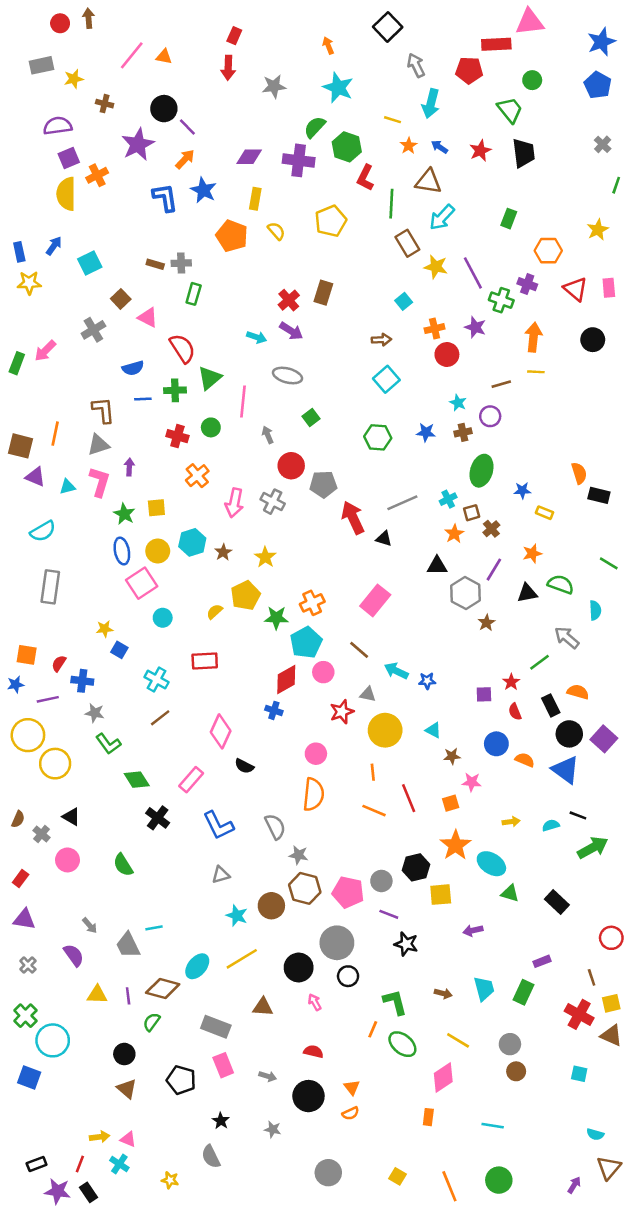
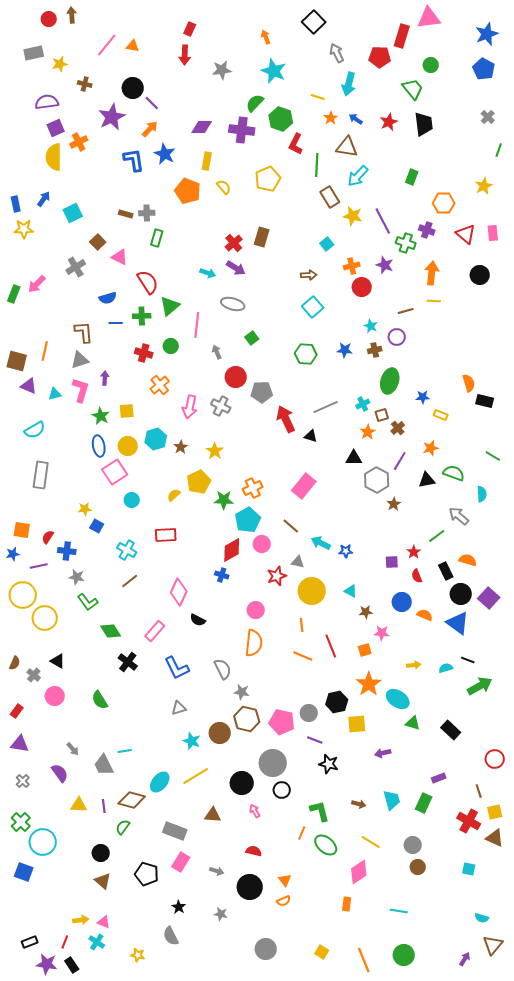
red rectangle: (496, 44) -> (402, 36), turned -70
pink rectangle: (223, 1065) -> (181, 862), turned 54

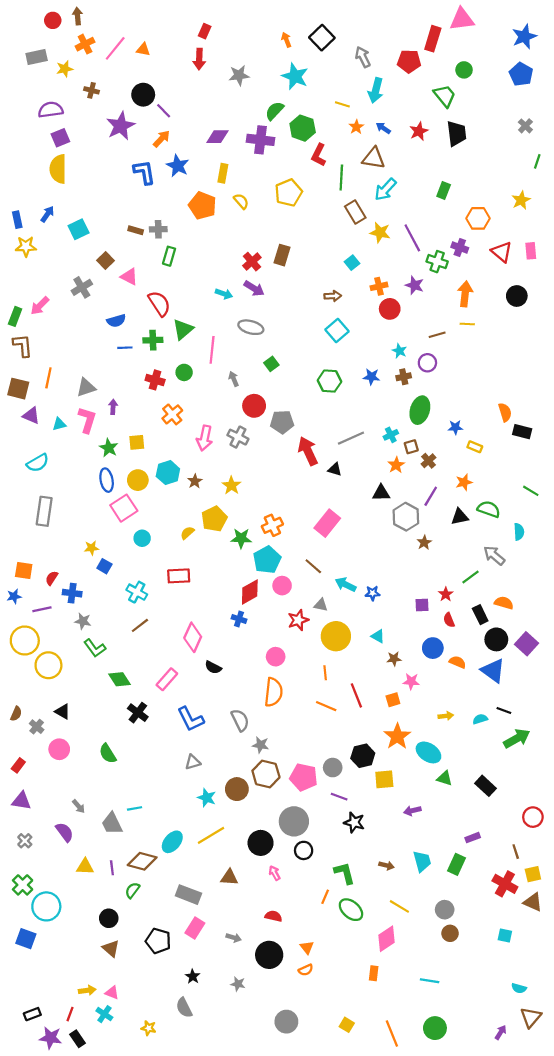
black square: (314, 22) -> (322, 38), moved
orange cross: (79, 142) -> (85, 44), moved
brown L-shape: (84, 332) -> (23, 346), moved

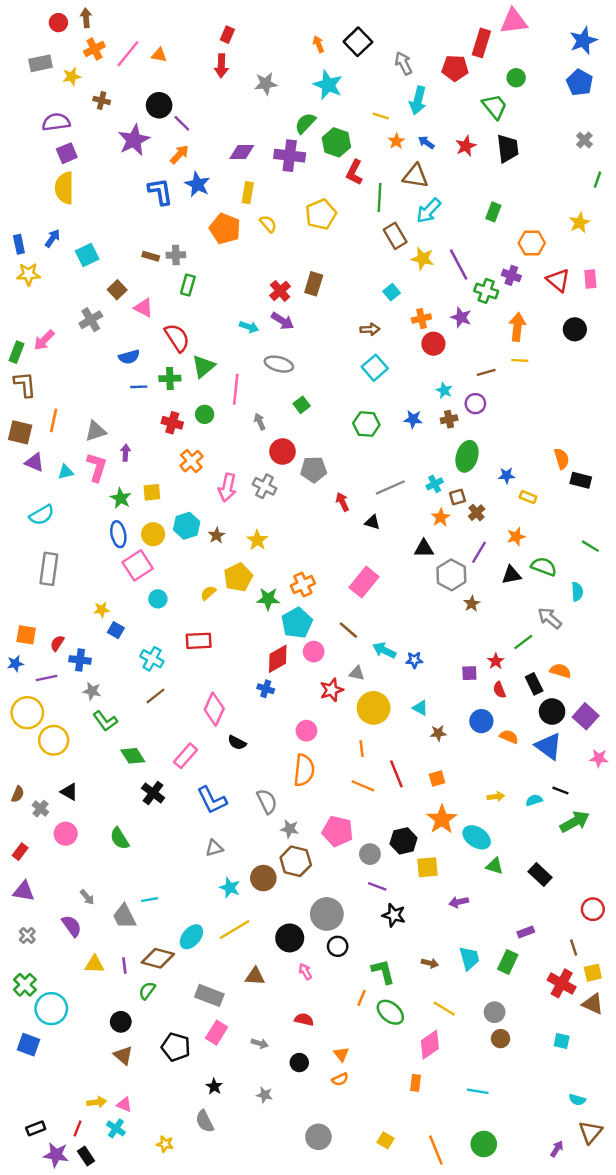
red arrow: (308, 451) -> (342, 502), size x0.6
pink star: (411, 681) -> (599, 758), moved
pink pentagon: (304, 777) -> (338, 831), moved
black circle: (269, 955) -> (299, 1063), size x0.6

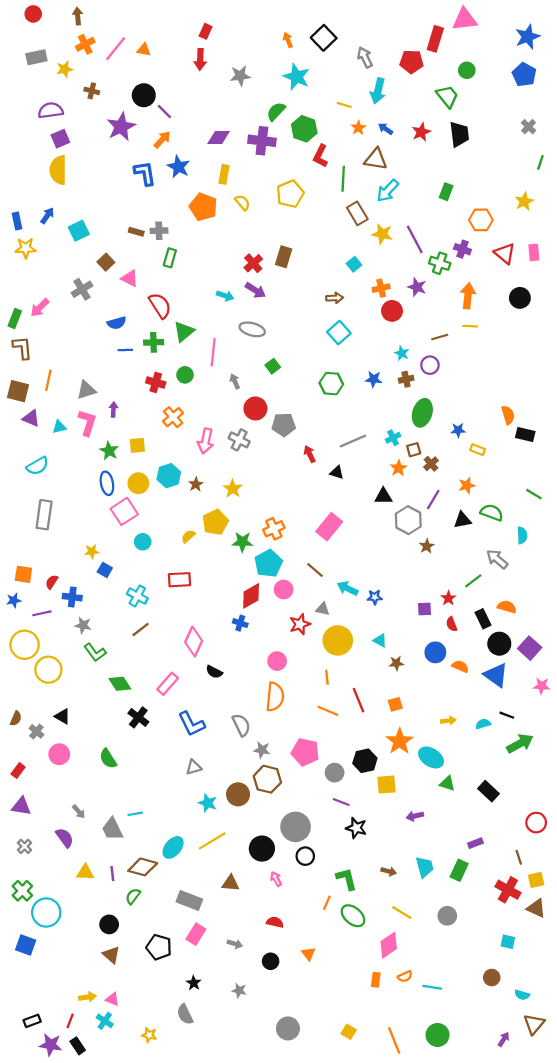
red circle: (58, 23) -> (33, 14), moved
brown circle: (501, 1039) -> (492, 978), moved
orange semicircle: (340, 1079) -> (405, 976), moved

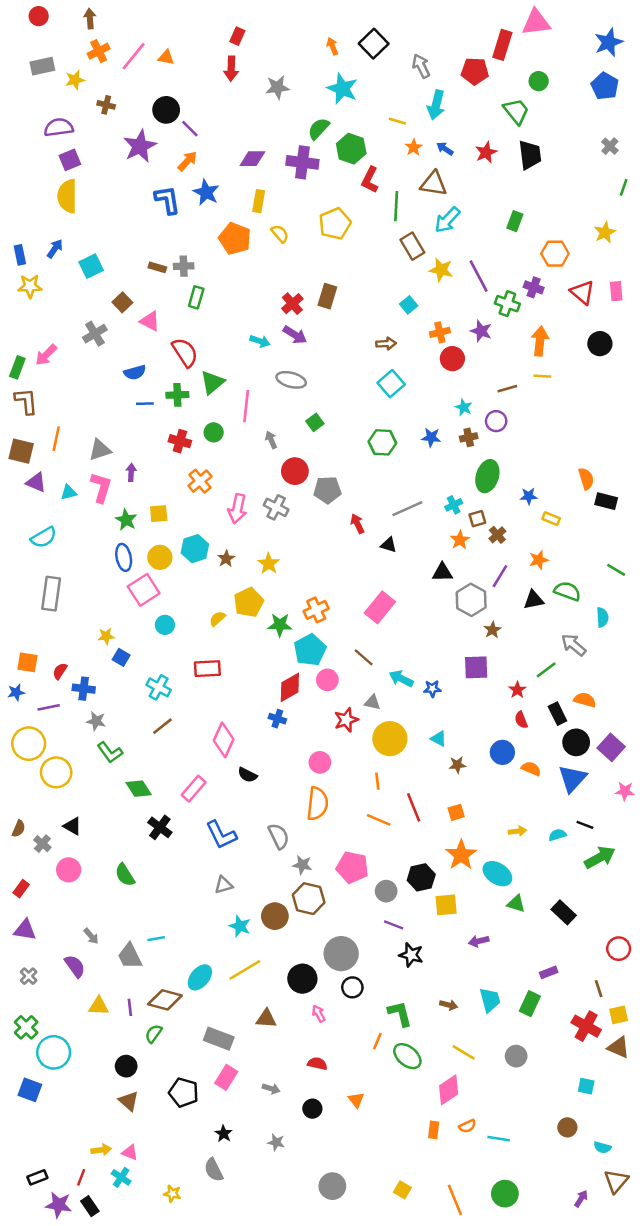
purple square: (425, 609) -> (476, 667), moved, size x1.5
blue triangle: (496, 675) -> (572, 779), turned 36

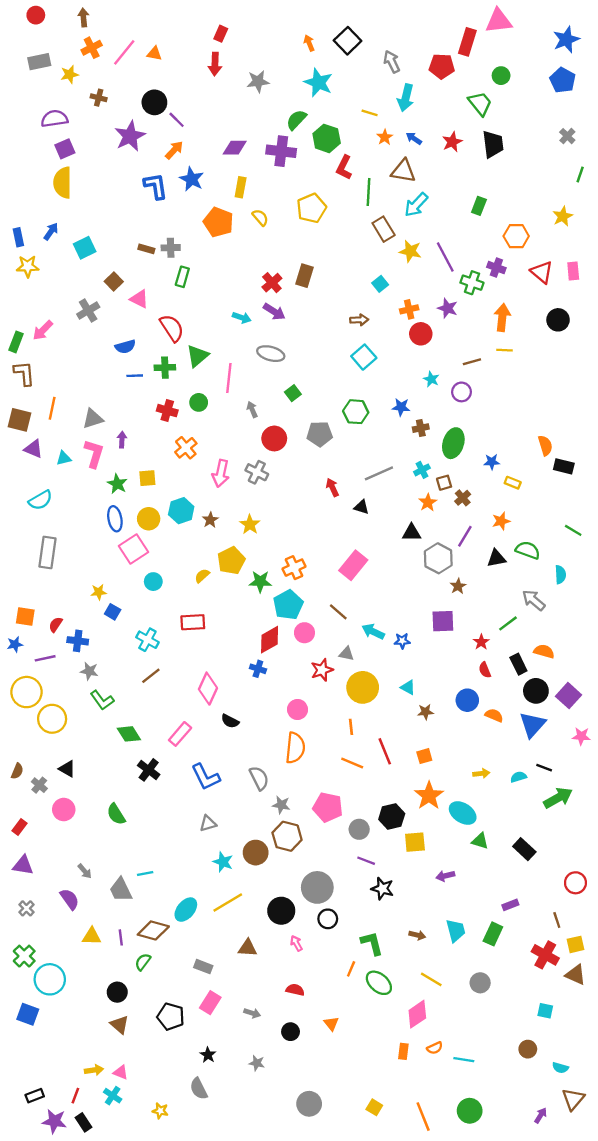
brown cross: (469, 437) -> (421, 428), moved
gray pentagon: (327, 490) -> (320, 434), moved
gray rectangle: (219, 1039) -> (203, 967), size x0.7

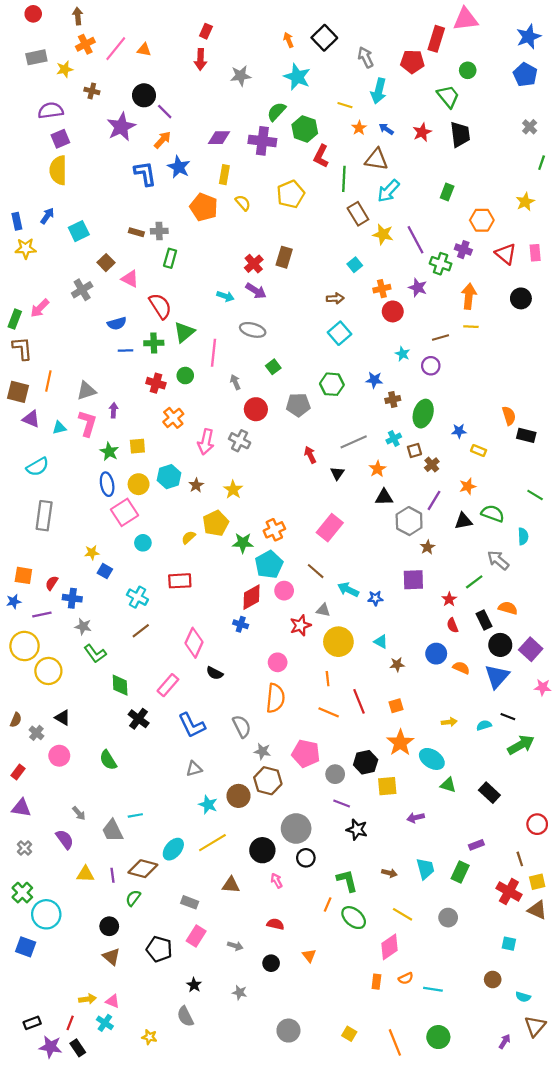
orange star: (428, 502) -> (378, 469), moved
black triangle: (361, 507) -> (337, 473), turned 48
green diamond: (129, 734) -> (120, 685), turned 30

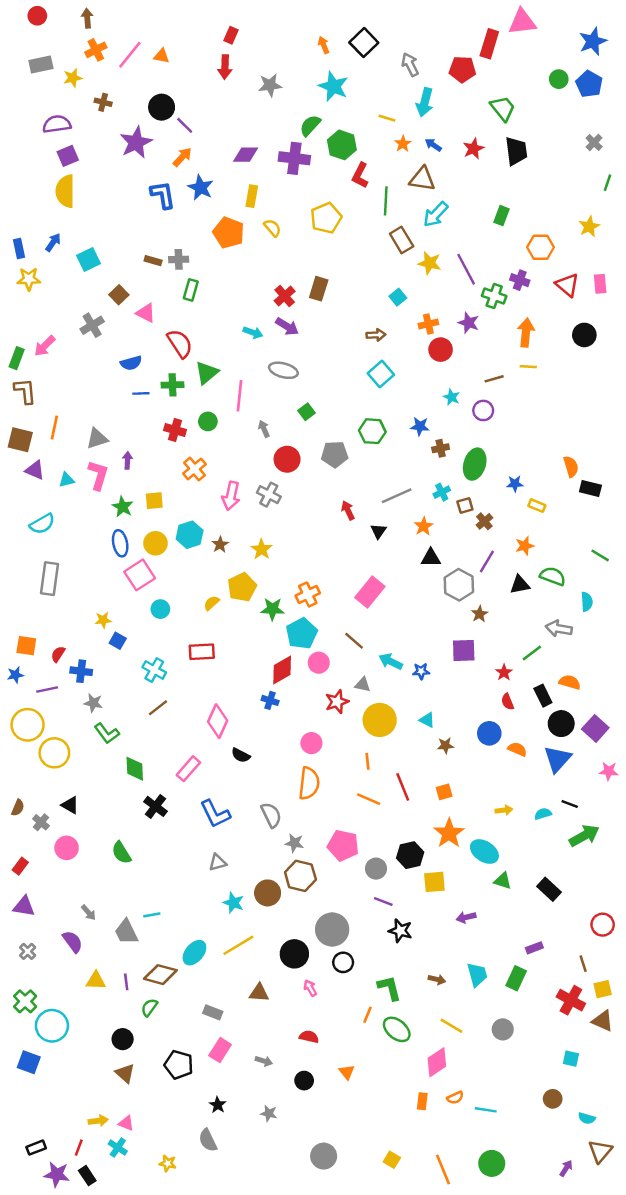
green circle: (468, 70) -> (559, 79), moved
gray arrow: (498, 560) -> (559, 629), turned -30

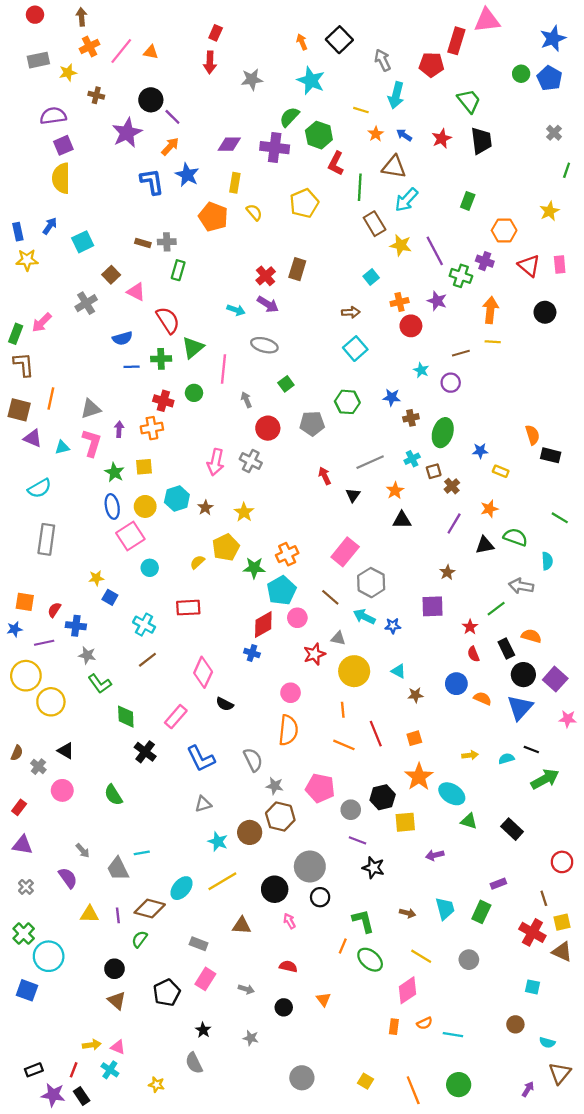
orange cross: (194, 469) -> (152, 428), moved, turned 30
gray hexagon: (459, 585) -> (371, 583), moved
black pentagon: (179, 1065) -> (167, 993), turned 30

